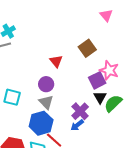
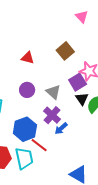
red triangle: (56, 61) -> (28, 58), moved, turned -32
gray triangle: (46, 102) -> (53, 92), moved
purple cross: (80, 111) -> (52, 115), moved

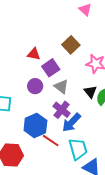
purple square: (78, 82) -> (51, 68), moved
blue arrow: (61, 128) -> (71, 123), size x1.5
cyan trapezoid: (24, 158) -> (78, 149), moved

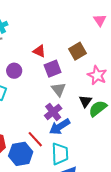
purple circle: (35, 86) -> (14, 71), moved
blue hexagon: (35, 125) -> (21, 154), moved

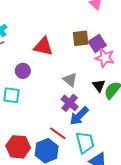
red triangle: (39, 51) -> (43, 46), size x1.5
brown square: (78, 51) -> (81, 38), turned 36
purple square: (53, 69) -> (97, 44), moved

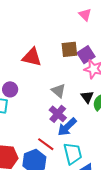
purple circle: (23, 71) -> (10, 89), moved

